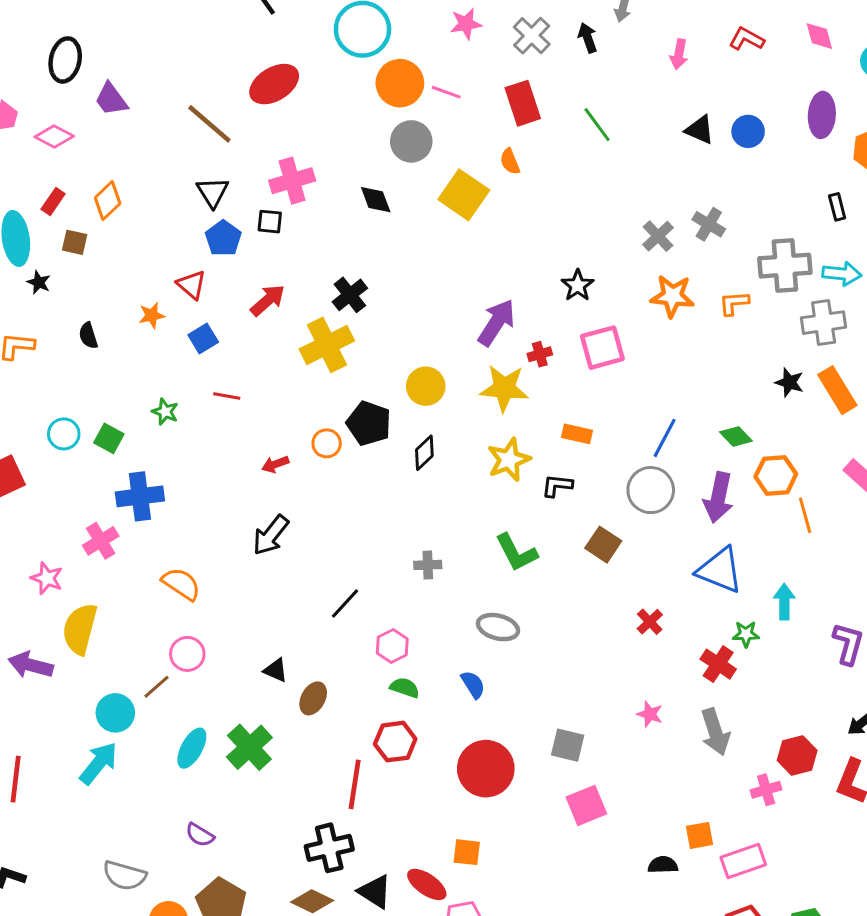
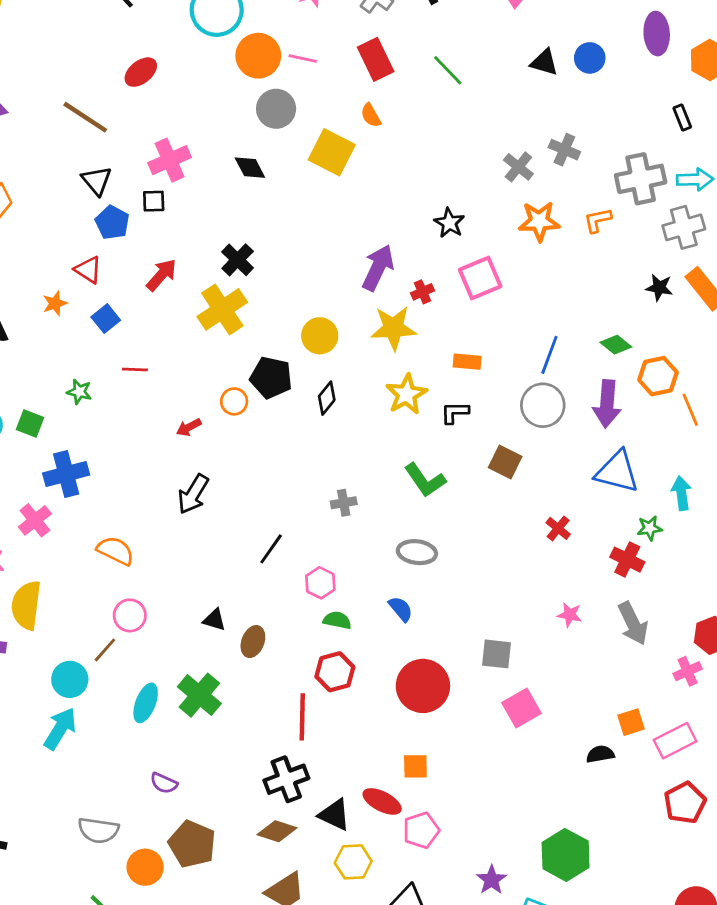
red ellipse: (274, 84) -> (141, 72), size x0.7

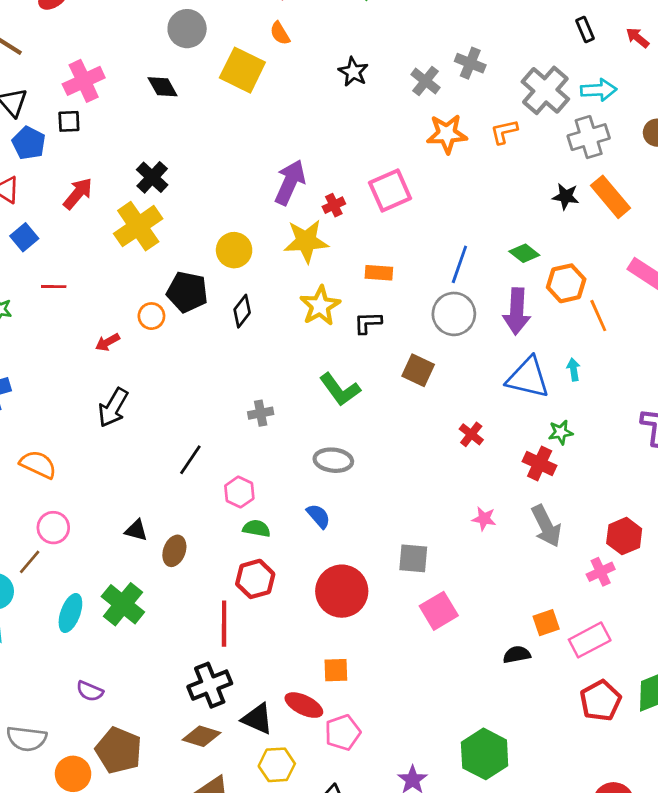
gray cross: (641, 179) -> (545, 90), turned -36
black star: (449, 223) -> (353, 72), moved
cyan arrow: (681, 493) -> (574, 370), moved, size x0.7

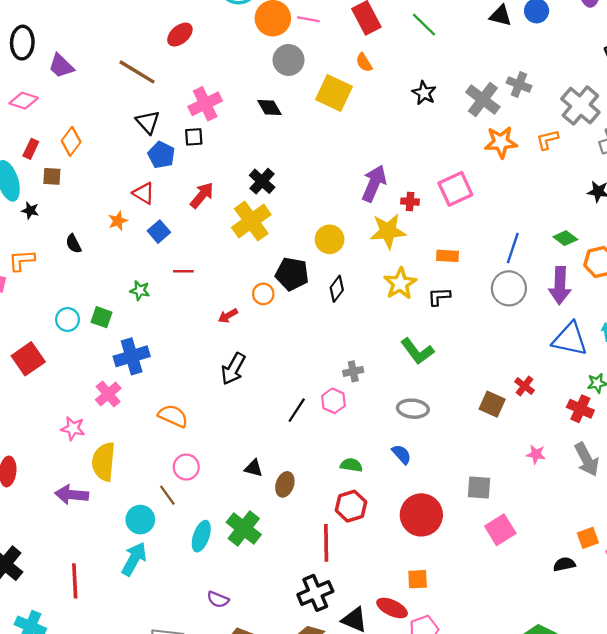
gray cross: (425, 81) -> (483, 100), size x1.4
red cross: (334, 205) -> (410, 202), turned 30
brown square: (418, 370) -> (492, 404), moved
pink hexagon: (239, 492) -> (333, 401), moved
brown line: (30, 562) -> (167, 495), turned -75

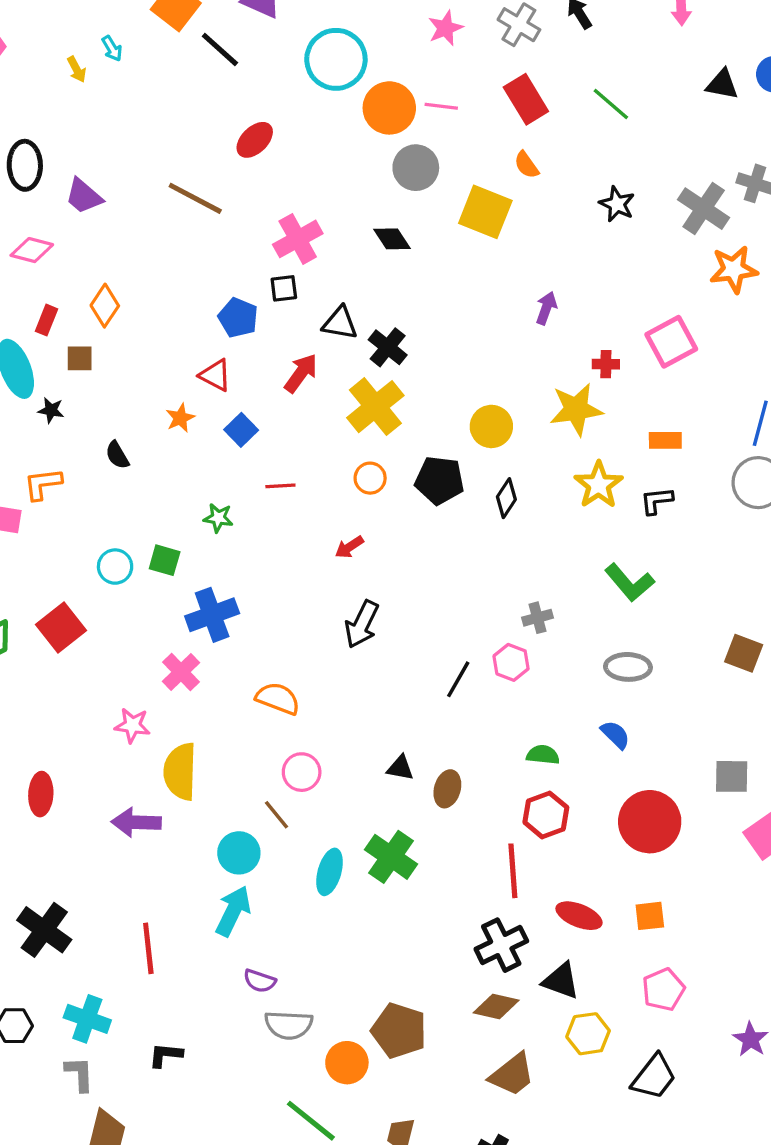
black triangle: (148, 122) -> (340, 323), moved, turned -35
purple arrow: (374, 184) -> (546, 308), moved, size x0.6
orange circle: (263, 294) -> (370, 478), moved
purple semicircle: (218, 599) -> (260, 981), moved
red ellipse: (392, 608) -> (579, 916), moved

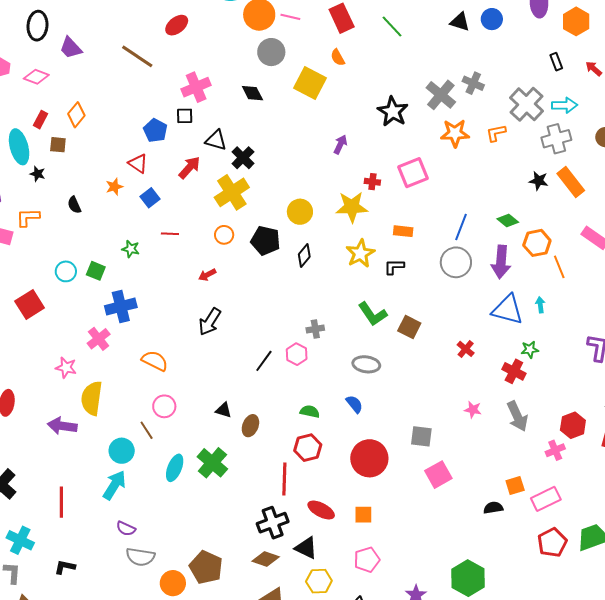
black star: (617, 204) -> (393, 112), moved, size x1.4
brown square: (744, 653) -> (409, 327), moved

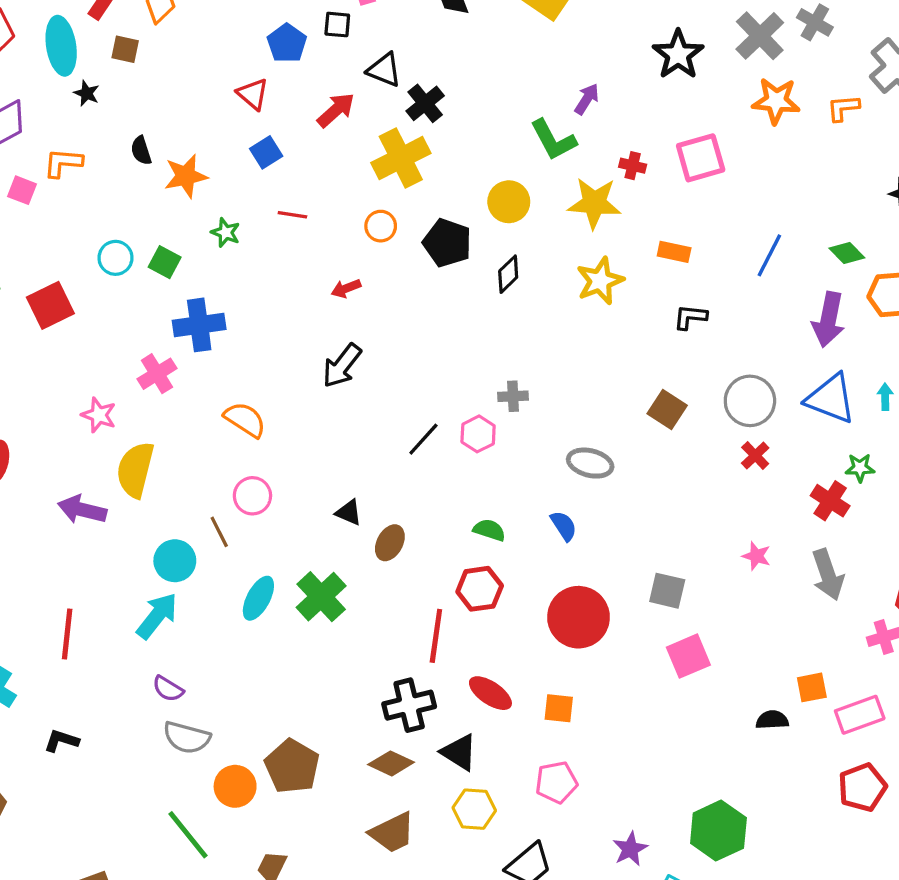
orange star: (114, 187) -> (186, 176), moved, size x1.5
gray circle: (456, 262) -> (750, 401), moved
black L-shape: (394, 267) -> (690, 317), moved
green L-shape: (373, 314) -> (553, 140), moved

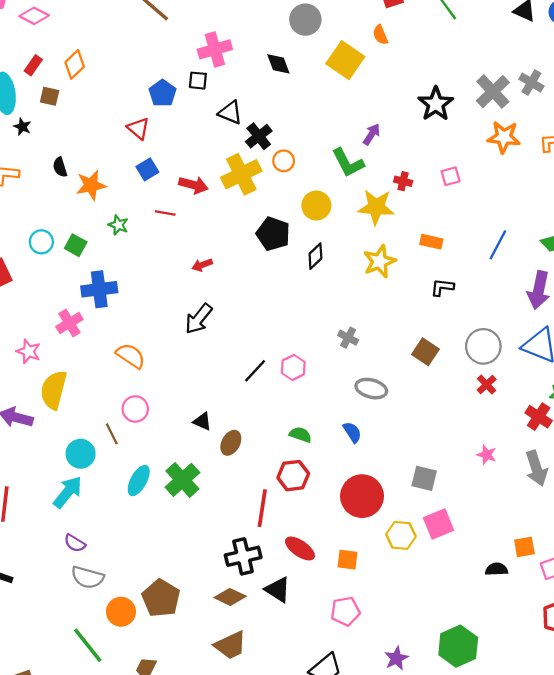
red arrow: (336, 110) -> (193, 185), moved, turned 56
pink square: (701, 158) -> (451, 176), size x0.6
orange circle: (381, 226) -> (284, 161), moved
gray cross: (513, 396) -> (348, 338), moved, turned 30
yellow hexagon: (474, 809) -> (401, 535), moved

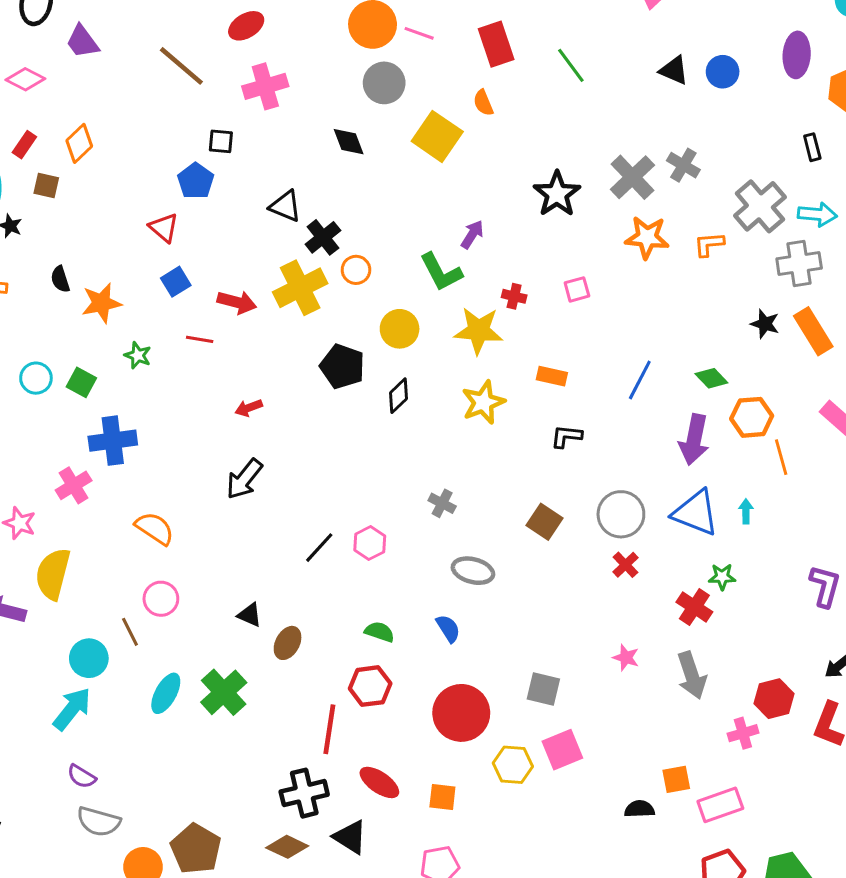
pink cross: (215, 49) -> (265, 86), moved
black square: (198, 81) -> (221, 141), moved

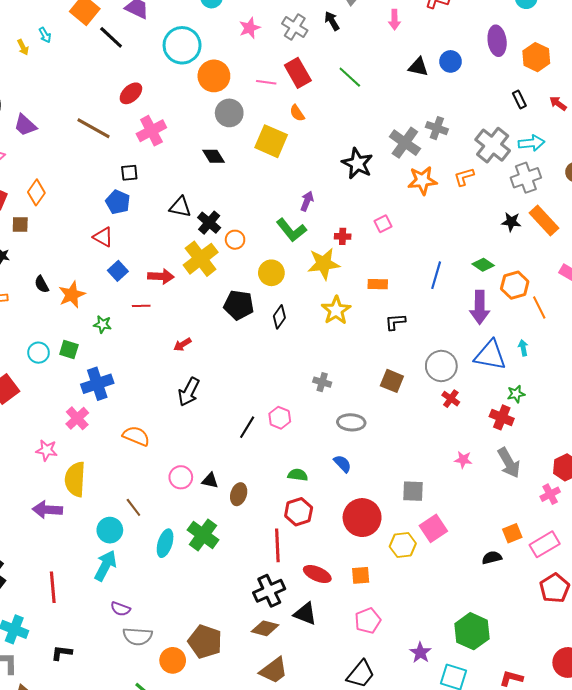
pink line: (419, 33) -> (266, 82), moved
pink circle: (161, 599) -> (181, 477), moved

